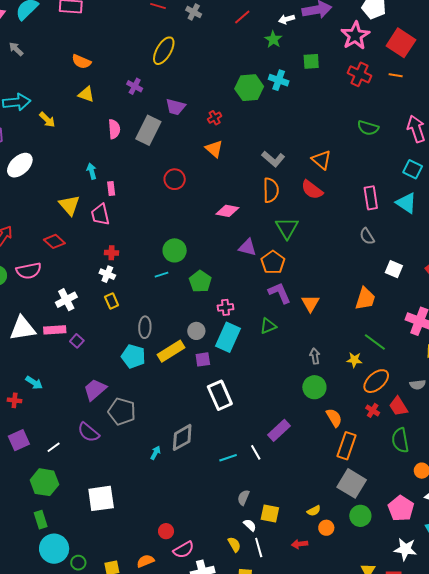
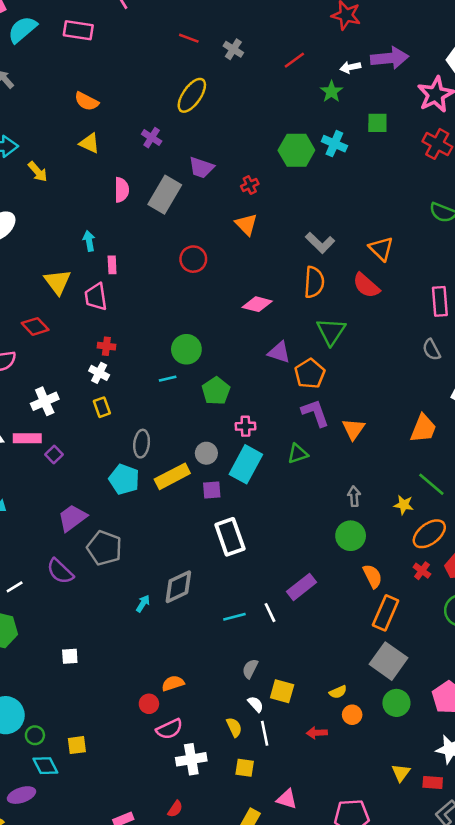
white square: (101, 498) -> (70, 656), size x0.5
orange semicircle: (145, 561) -> (173, 683), moved

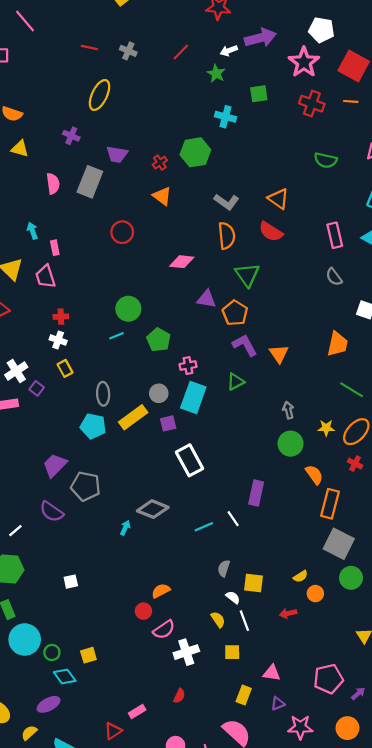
green hexagon: (296, 150) -> (195, 152), moved
purple square: (54, 455) -> (37, 388), moved
yellow star: (404, 505) -> (326, 428), moved
gray diamond: (178, 587) -> (153, 509), turned 56
purple rectangle: (302, 587) -> (256, 493), turned -30

